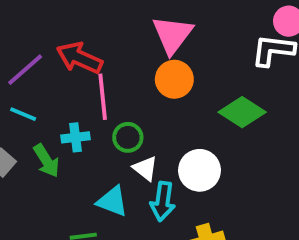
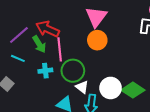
green diamond: (242, 112) -> (133, 90), moved
green circle: (128, 137) -> (73, 71), size x1.5
green arrow: (46, 161) -> (39, 44), moved

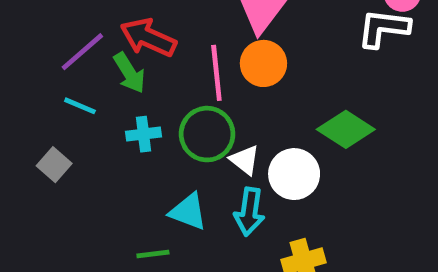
pink line: (60, 49) -> (216, 73), moved
white triangle: (82, 87) -> (245, 160), moved
green diamond: (133, 90) -> (346, 129), moved

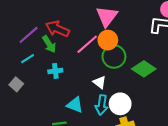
pink line: (216, 73) -> (87, 44), turned 55
cyan line: (80, 106) -> (28, 59), turned -56
green circle: (207, 134) -> (114, 57), moved
white circle: (294, 174) -> (120, 104), moved

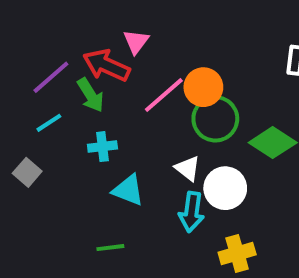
pink triangle: (107, 16) -> (136, 42), moved, size x0.6
white circle: (120, 104) -> (225, 188), moved
cyan triangle: (75, 105) -> (128, 190), moved

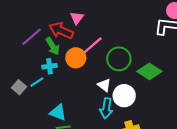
orange circle: (203, 87) -> (76, 58), moved
cyan line: (49, 123) -> (37, 82), moved
cyan cross: (102, 147) -> (50, 66), moved
cyan triangle: (128, 190) -> (58, 112), moved

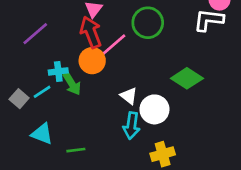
red arrow: (61, 30) -> (91, 32), moved, turned 45
green arrow: (53, 46) -> (72, 84), moved
green circle: (119, 59) -> (148, 23), moved
cyan triangle: (58, 112) -> (42, 134), moved

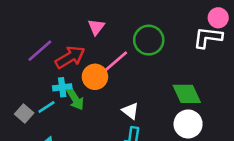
red arrow: (91, 32) -> (70, 57), moved, turned 80
green diamond: (187, 78) -> (187, 94), turned 32
white circle: (154, 109) -> (188, 124), moved

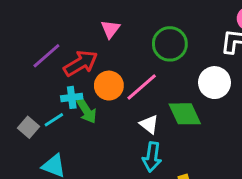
pink line: (115, 62) -> (142, 87), moved
green diamond: (187, 94) -> (185, 114), moved
white circle: (188, 124) -> (215, 83), moved

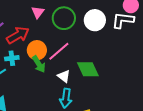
green circle: (170, 44) -> (64, 18), moved
white circle: (215, 83) -> (95, 20), moved
green arrow: (87, 111) -> (39, 64), moved

